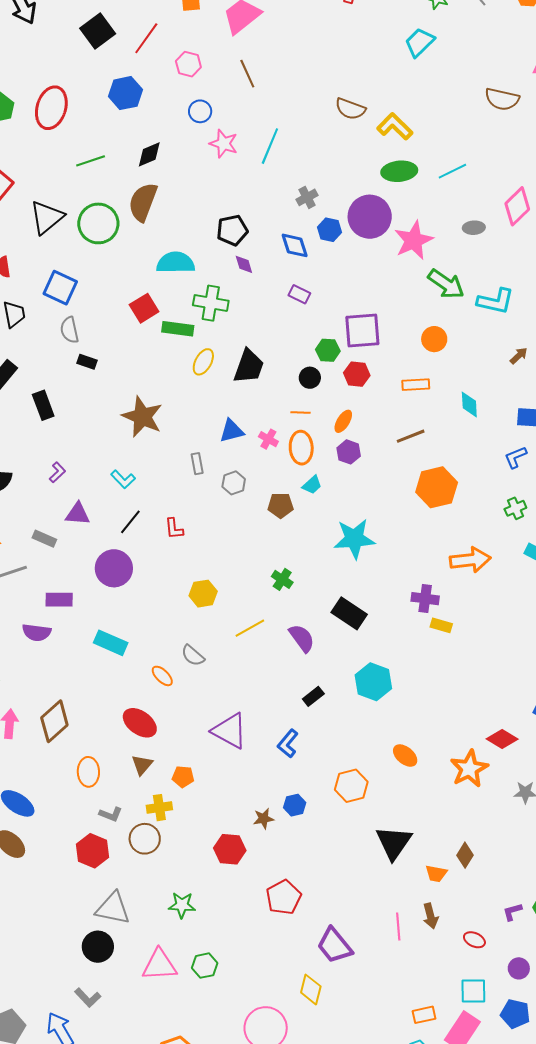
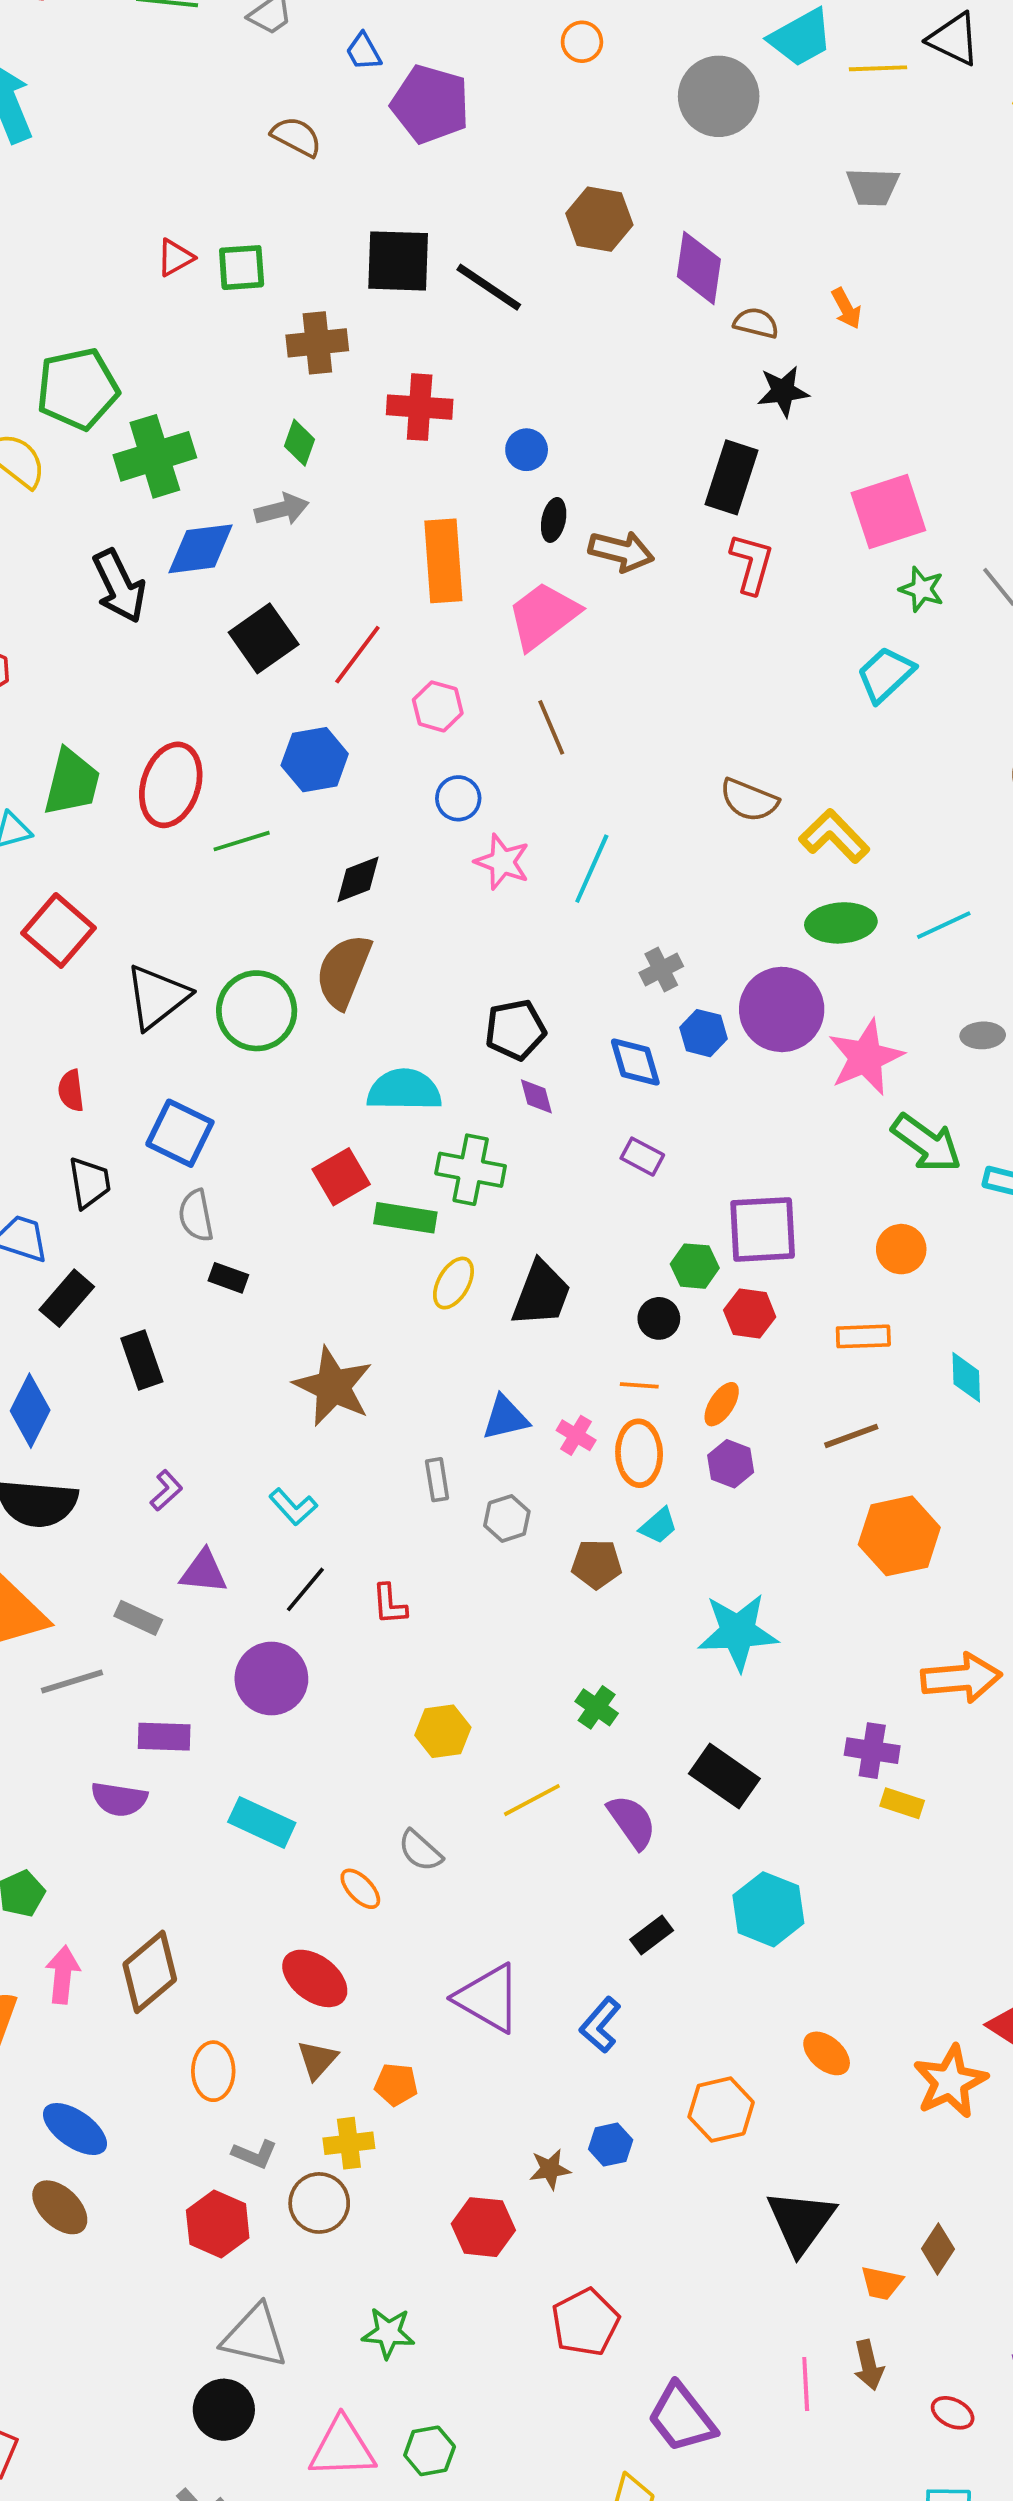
green line: (91, 161) -> (242, 841), moved

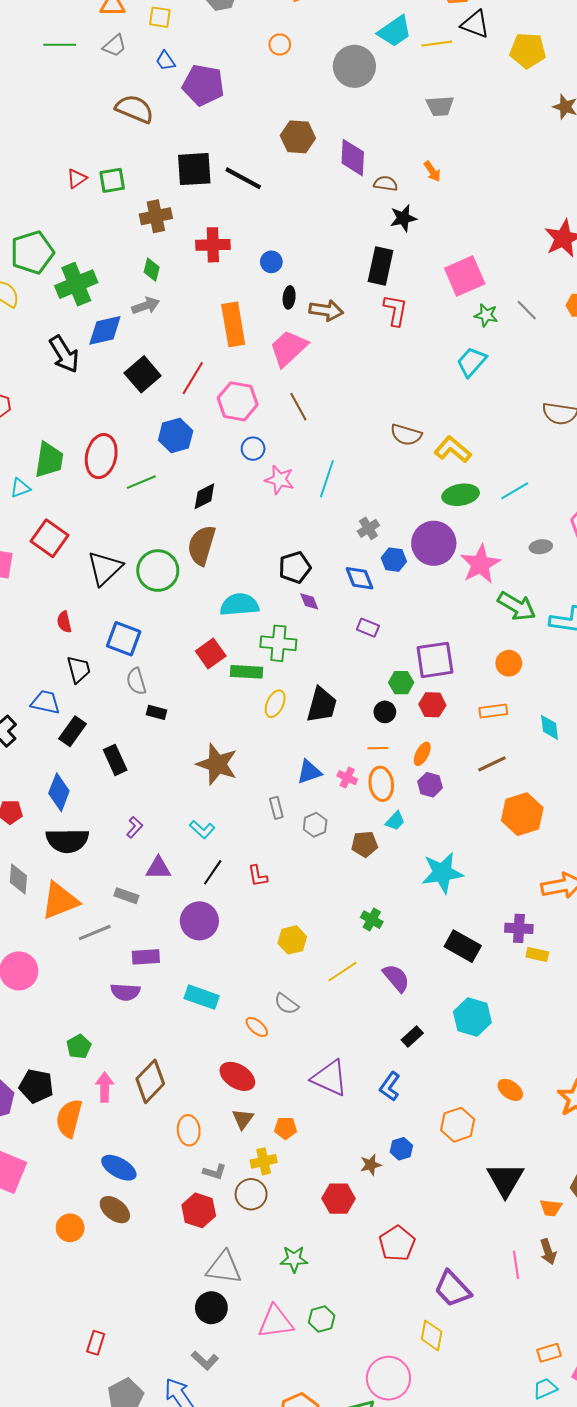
brown semicircle: (296, 137) -> (134, 109), size x1.4
pink hexagon: (438, 706) -> (238, 401), size x1.5
black rectangle: (724, 1776) -> (463, 946), moved

